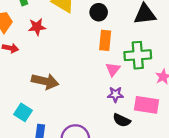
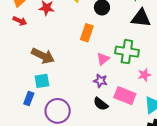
orange rectangle: (105, 40) -> (87, 33), moved
cyan square: (23, 112) -> (42, 81), moved, turned 35

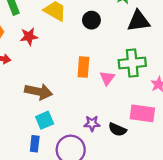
orange rectangle: (87, 33) -> (83, 67), moved
purple star: (100, 81) -> (92, 123), moved

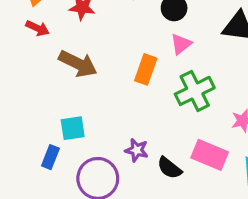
green cross: (132, 63) -> (195, 91), moved, turned -36
pink triangle: (107, 78) -> (181, 44), moved
brown arrow: (38, 92) -> (78, 64), moved

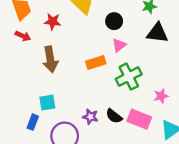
brown arrow: (78, 64) -> (50, 59), turned 55
orange rectangle: (146, 69) -> (96, 63), turned 54
black semicircle: (169, 168) -> (114, 116), moved

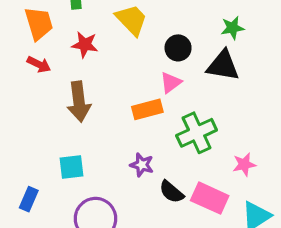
black triangle: (157, 33) -> (223, 66), moved
pink triangle: (119, 45) -> (171, 83), moved
purple star: (90, 117) -> (142, 165), moved
blue rectangle: (33, 122) -> (29, 199), moved

